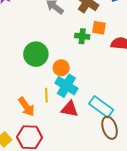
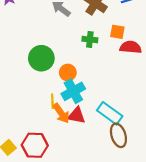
orange square: (99, 28) -> (117, 32), moved
cyan cross: (66, 86) -> (73, 91), turned 30
orange arrow: (26, 107) -> (61, 113), moved

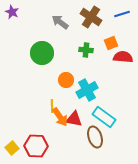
orange square: (117, 32) -> (111, 43), turned -32
green circle: (41, 58) -> (42, 53), moved
cyan cross: (73, 91) -> (87, 90), moved
brown ellipse: (118, 135) -> (95, 137), moved

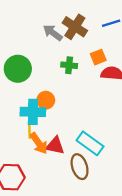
gray arrow: (60, 22) -> (53, 33), moved
cyan cross: (87, 90) -> (33, 112), moved, turned 30

